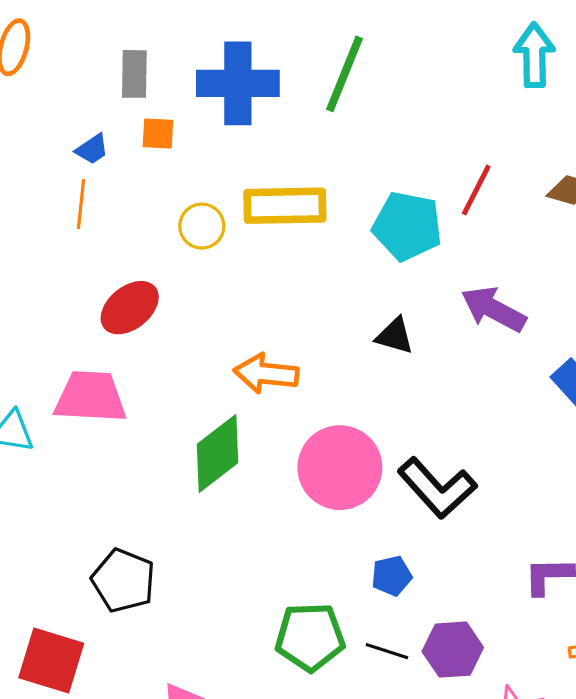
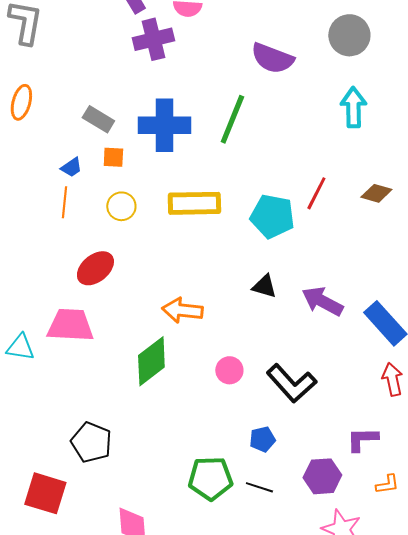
gray rectangle: (134, 74) -> (98, 119), turned -60
yellow circle: (202, 226) -> (121, 206), moved
purple arrow: (494, 309) -> (322, 301), moved
pink circle: (340, 468) -> (229, 370), size x0.5
purple hexagon: (453, 650) -> (322, 476), moved

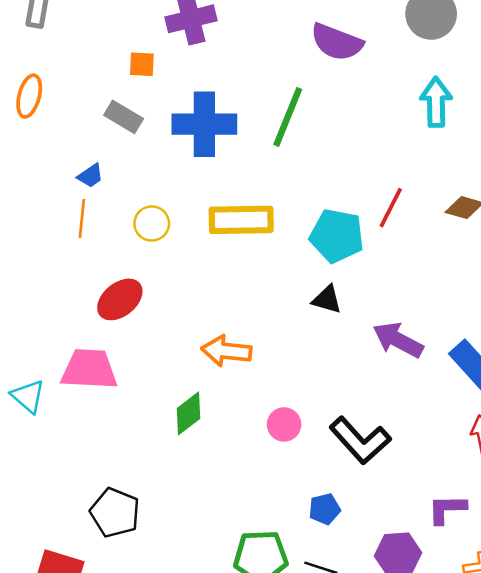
orange square: (113, 157) -> (142, 64), moved
black triangle: (264, 286) -> (327, 299), moved
cyan triangle: (20, 347) -> (28, 396), turned 32
green diamond: (151, 361) -> (188, 413), size x0.7

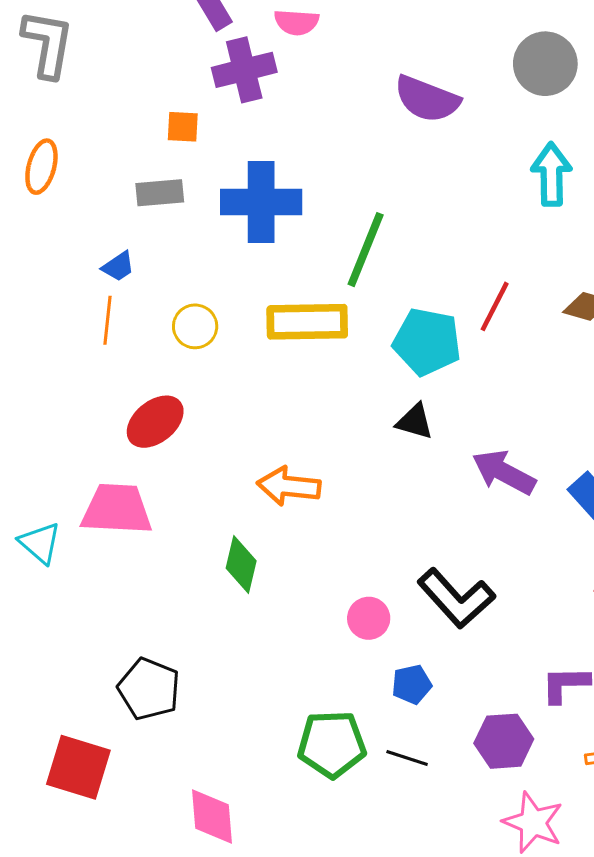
gray rectangle: (124, 117) -> (160, 193), turned -36
green line: (288, 117) -> (366, 250), moved
green diamond: (188, 413) -> (241, 564), turned -39
pink circle: (284, 424) -> (369, 618), moved

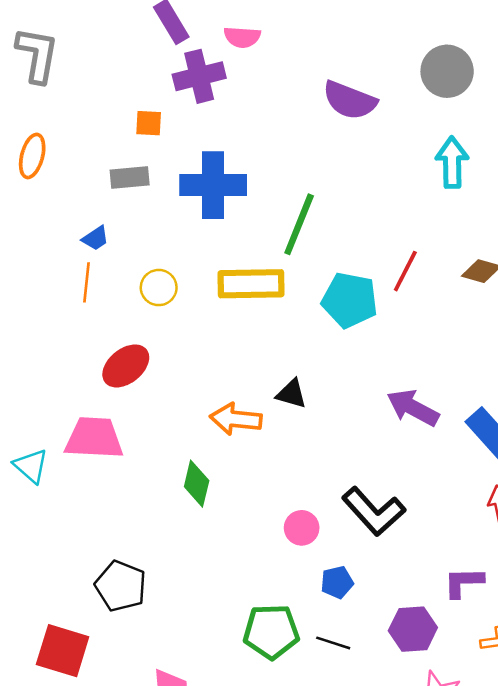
black triangle: (415, 422) -> (291, 394), moved

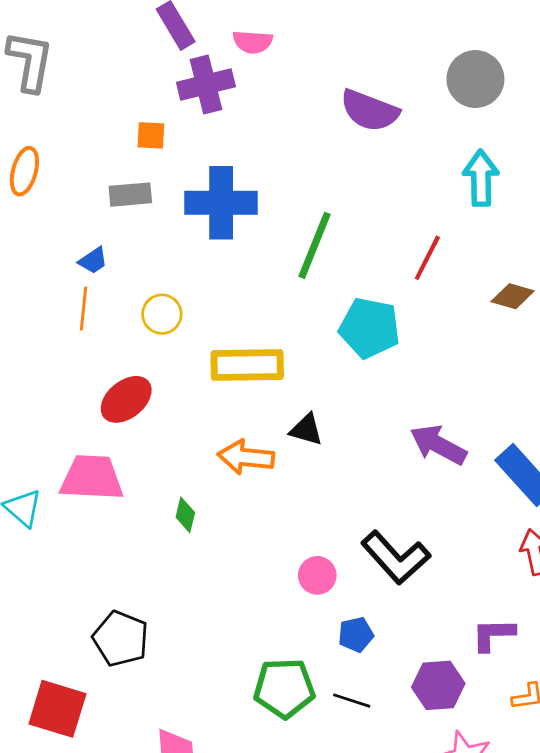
red line: (405, 271) -> (427, 258), moved
yellow rectangle: (251, 284) -> (247, 365), moved
green diamond: (197, 484) -> (185, 515), moved, size x0.7

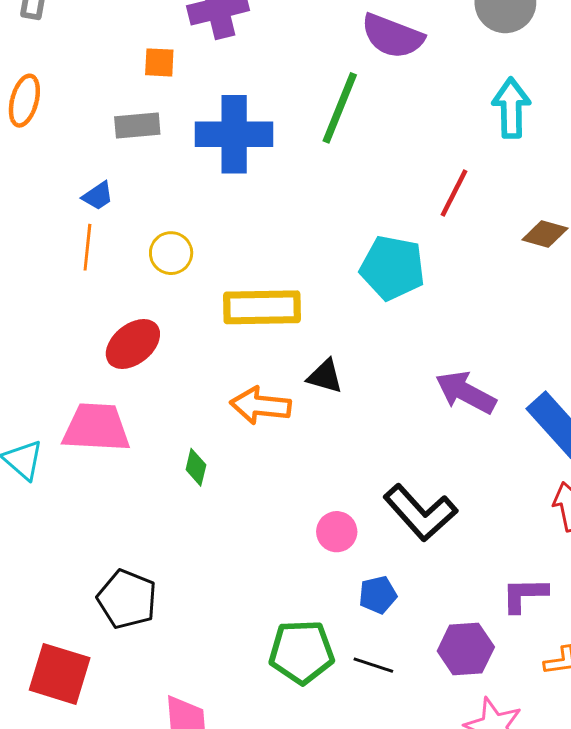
green line: (315, 245) -> (340, 108), moved

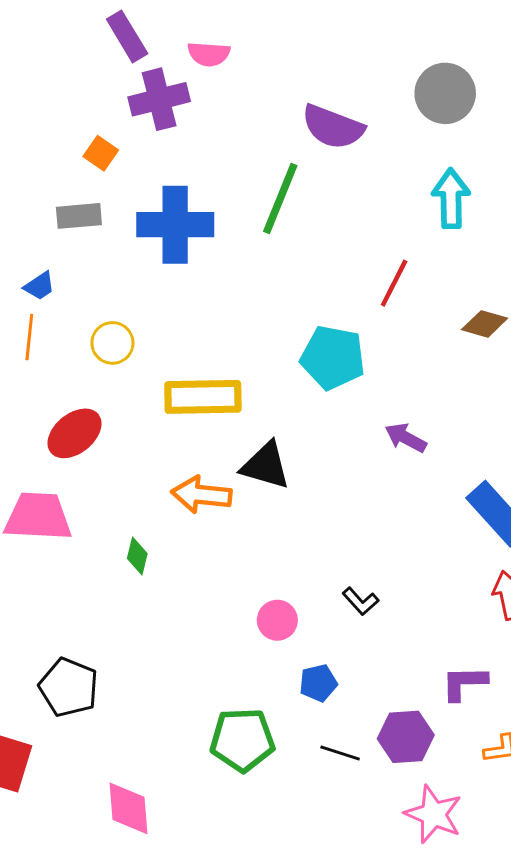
orange square: (159, 62) -> (101, 153), turned 32
black triangle: (325, 376) -> (266, 466), size x1.4
purple arrow: (466, 392) -> (406, 438), moved, size x0.7
black L-shape: (420, 513) -> (361, 601), size x0.5
black line: (373, 665) -> (340, 753), moved

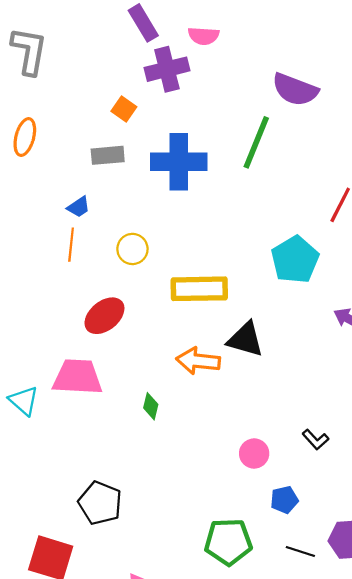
cyan pentagon: (333, 358) -> (295, 260), turned 30

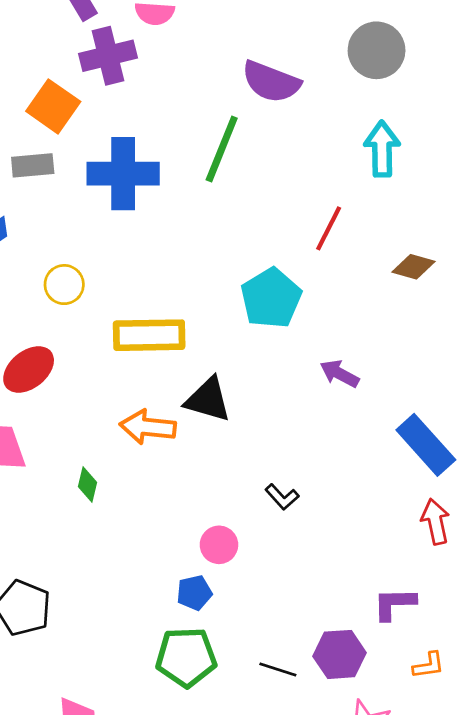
orange square: (124, 109) -> (53, 106), size x1.6
black L-shape: (315, 440) -> (282, 497), moved
blue pentagon: (284, 500) -> (194, 593), moved

